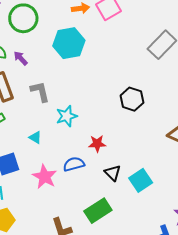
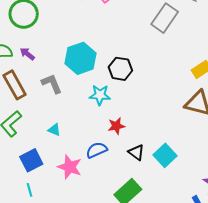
cyan hexagon: (69, 43) -> (80, 58), moved
black hexagon: (132, 99) -> (120, 69), moved
cyan star: (67, 116) -> (100, 95), moved, turned 30

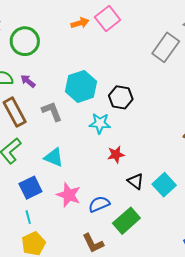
cyan triangle: (54, 130) -> (54, 157), size x1.5
blue semicircle: (97, 150) -> (99, 204), moved

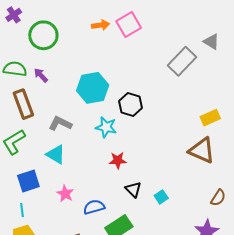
gray L-shape: (52, 111) -> (60, 124), moved, turned -50
cyan square: (164, 185) -> (161, 197), size x0.6
pink star: (69, 195) -> (65, 194), size x0.7

